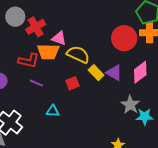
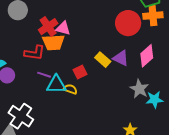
red cross: (36, 27) -> (48, 27), moved
yellow semicircle: (78, 54) -> (70, 89), moved, size x0.6
cyan triangle: (53, 111) -> (56, 84), moved, size x1.5

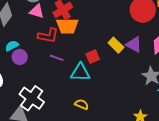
pink triangle: (63, 28) -> (37, 11), moved
cyan triangle: (56, 84) -> (80, 72), moved
yellow semicircle: (70, 89) -> (82, 104), moved

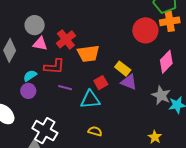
orange trapezoid: (67, 26) -> (88, 54), moved
purple triangle: (134, 45) -> (129, 82), moved
cyan semicircle: (12, 46) -> (30, 76), moved

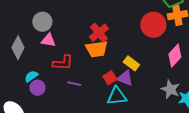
red cross: (66, 39) -> (99, 33), moved
cyan semicircle: (30, 76) -> (31, 76), moved
purple triangle: (129, 82) -> (125, 78), moved
cyan triangle: (90, 100) -> (117, 96), moved

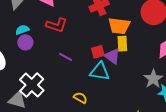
orange trapezoid: (97, 49) -> (119, 26), moved
yellow rectangle: (131, 63) -> (122, 44), turned 35
purple line: (74, 84) -> (66, 57), moved

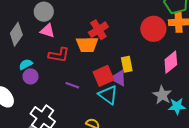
orange trapezoid: (119, 26) -> (87, 45), moved
red square: (98, 52) -> (104, 76), size x1.5
cyan triangle: (100, 71) -> (108, 95), turned 35

